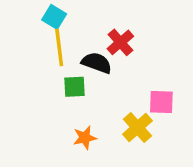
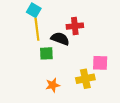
red cross: (120, 42) -> (75, 26), turned 35
yellow cross: (137, 128) -> (85, 79), turned 30

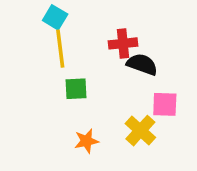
black semicircle: (60, 39) -> (142, 64), moved
yellow cross: (85, 79) -> (140, 131), turned -36

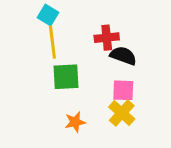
green square: (76, 89) -> (66, 77), size x1.4
pink square: (165, 104) -> (123, 90), moved

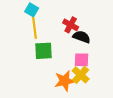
red cross: (107, 38) -> (71, 25), turned 35
orange star: (75, 122) -> (65, 81), moved, size x1.5

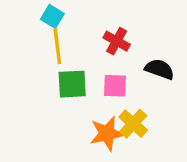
black semicircle: (82, 37) -> (160, 69), moved
pink square: (82, 60) -> (115, 86), moved

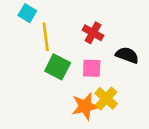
cyan square: (52, 16) -> (27, 13), moved
green square: (72, 84) -> (58, 67), turned 30

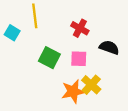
cyan square: (27, 13) -> (12, 33), moved
yellow line: (46, 37) -> (35, 16), moved

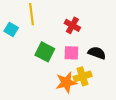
black semicircle: (109, 47) -> (97, 53), moved
yellow cross: (91, 85) -> (83, 76), turned 30

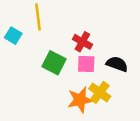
red cross: (72, 25) -> (82, 42), moved
yellow cross: (83, 76) -> (100, 92), turned -36

